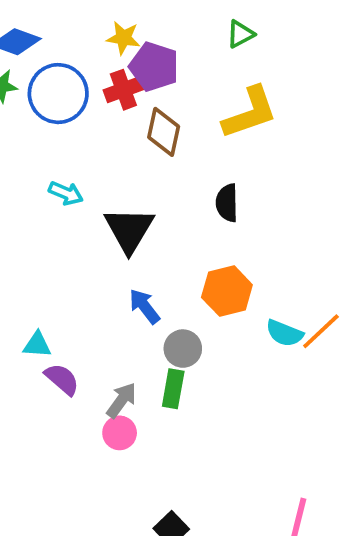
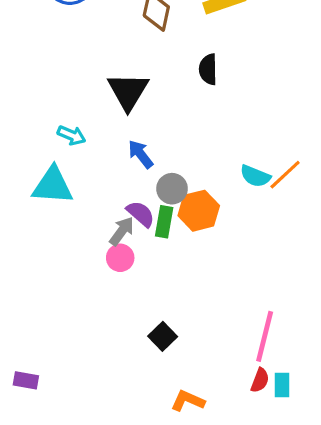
cyan arrow: (66, 193) -> (71, 135), moved
orange hexagon: (227, 291) -> (199, 211), moved
cyan triangle: (37, 345) -> (53, 186), size x1.8
purple semicircle: (62, 379) -> (141, 214), moved

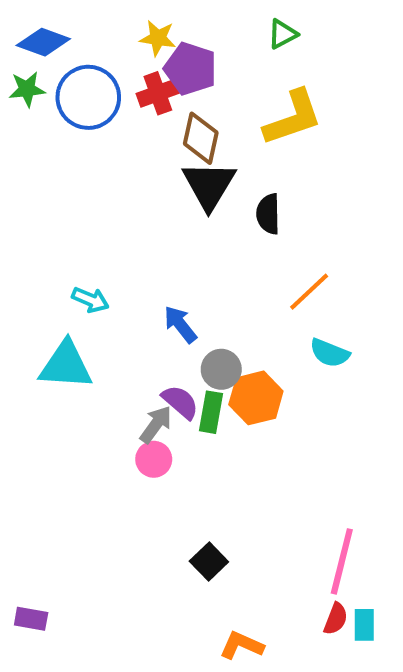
black triangle: (128, 91) -> (209, 185), moved
orange line: (285, 175) -> (309, 292), moved

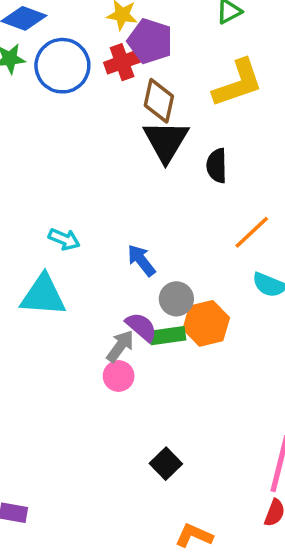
green rectangle: (211, 412) -> (168, 336), turned 72

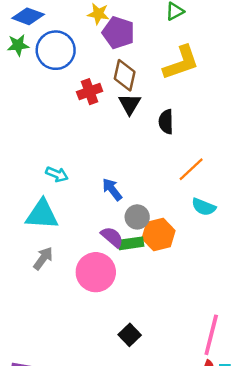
red cross: (122, 62) -> (90, 92), moved
black triangle: (166, 141) -> (130, 104), size x0.7
gray arrow: (120, 346) -> (43, 258), moved
pink circle: (119, 376) -> (96, 272), size x1.8

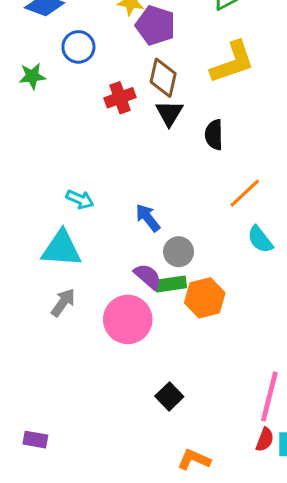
green star: (18, 45) -> (32, 76), moved
blue circle: (56, 50) -> (78, 47), size x0.7
cyan semicircle: (204, 207) -> (260, 239), turned 30
orange hexagon: (159, 235) -> (205, 298), moved

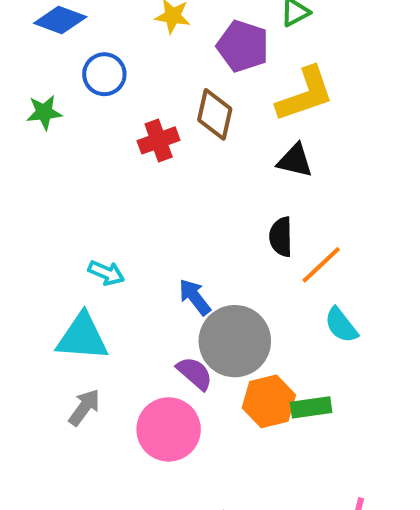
purple pentagon: (155, 25) -> (243, 46), moved
black triangle: (169, 113) -> (295, 161), moved, turned -48
black semicircle: (214, 135) -> (281, 237), moved
gray circle: (179, 252) -> (235, 341), size x1.8
green rectangle: (171, 284) -> (311, 407), moved

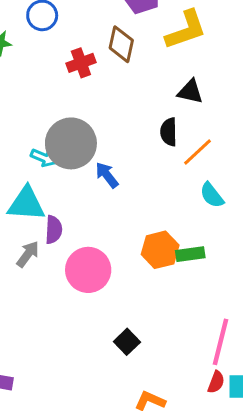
black triangle: (295, 161) -> (190, 92), moved
gray circle: (235, 341) -> (71, 143), moved
purple semicircle: (195, 373) -> (54, 230), moved, turned 52

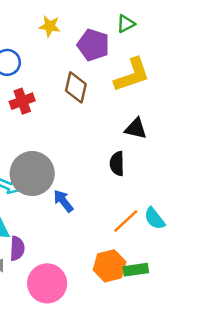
red cross: (81, 63) -> (22, 101), moved
orange line: (197, 152) -> (126, 221), moved

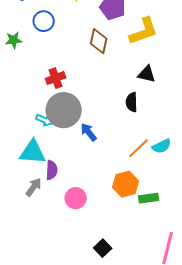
red cross: (22, 101) -> (56, 78), moved
cyan semicircle: (154, 218) -> (162, 146), turned -78
green rectangle: (136, 270) -> (149, 198), moved
pink circle: (47, 283) -> (76, 198), size x0.7

